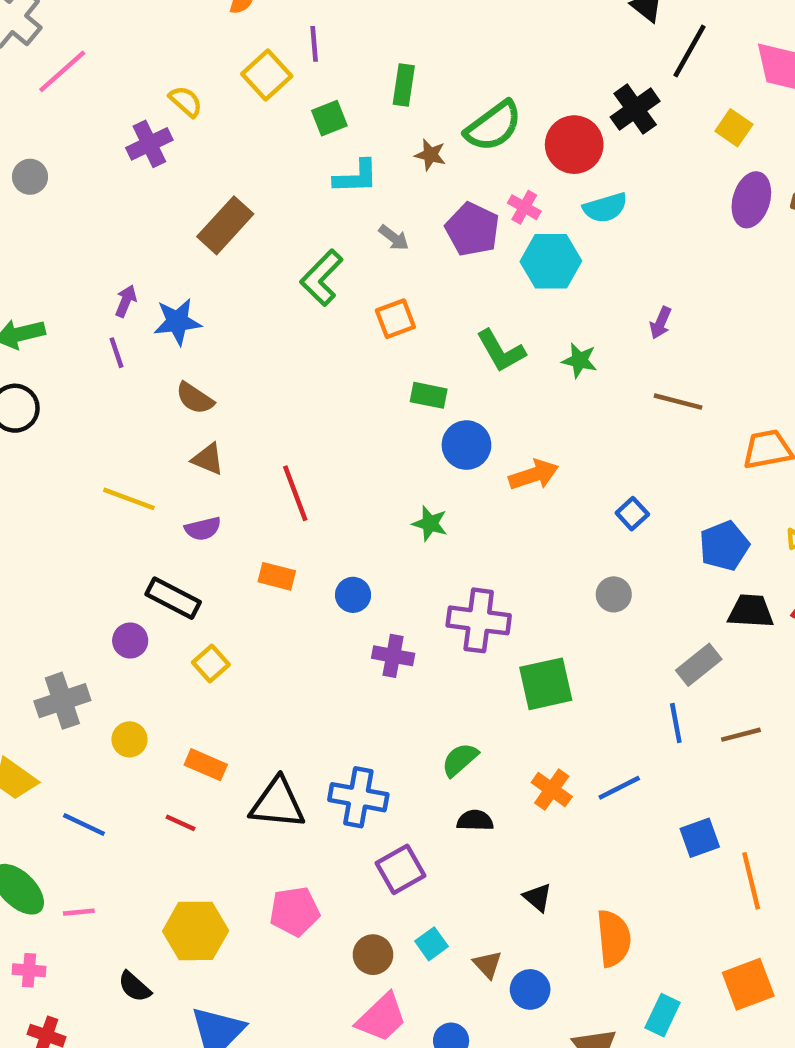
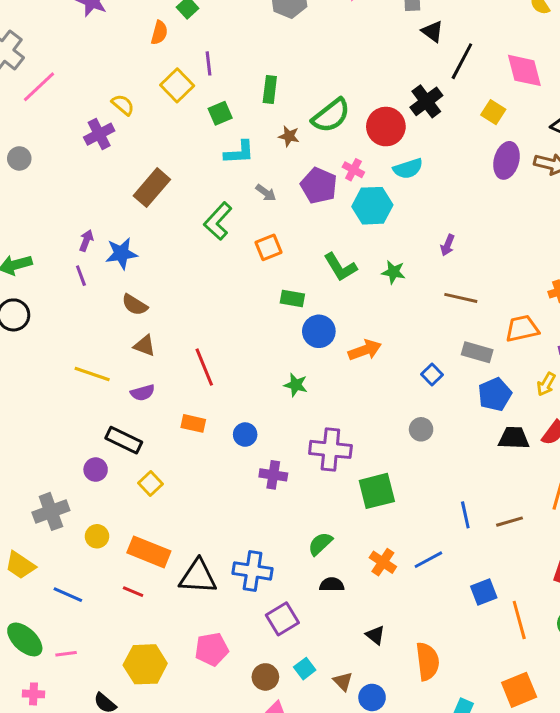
gray rectangle: (699, 665) -> (477, 352), moved, turned 56
orange rectangle: (206, 765) -> (149, 552), size x1.5

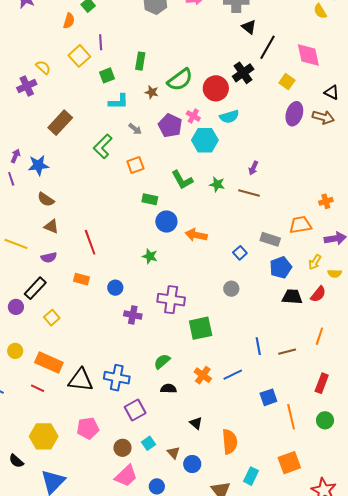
brown line: (461, 298) -> (249, 193), moved
orange arrow: (365, 350) -> (196, 235), turned -150
black rectangle: (124, 440) -> (35, 288), turned -75

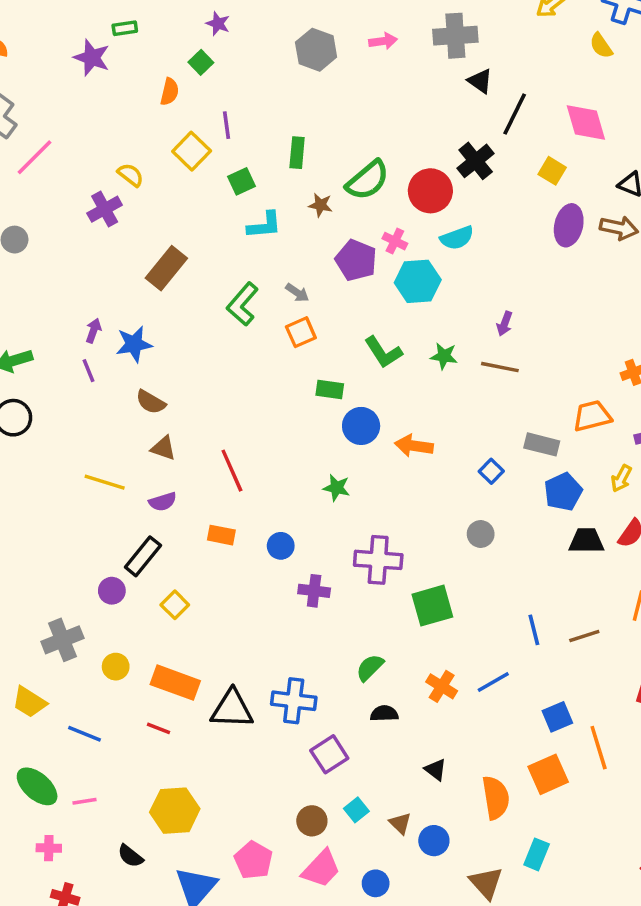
gray arrow: (135, 129) -> (297, 293), moved
pink pentagon: (88, 428) -> (253, 860), moved, turned -30
orange square: (289, 463) -> (548, 774), moved

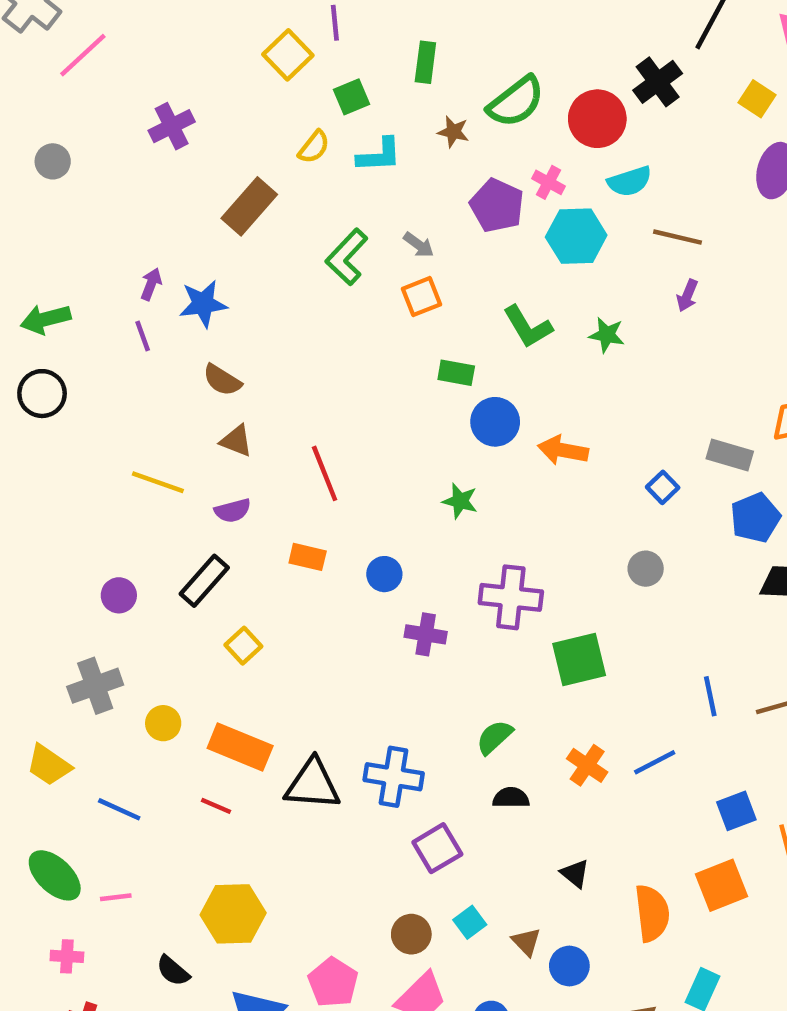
yellow semicircle: (131, 175) -> (314, 147), moved, turned 88
brown line: (500, 367) -> (678, 237), moved
purple circle: (112, 591) -> (119, 595), moved

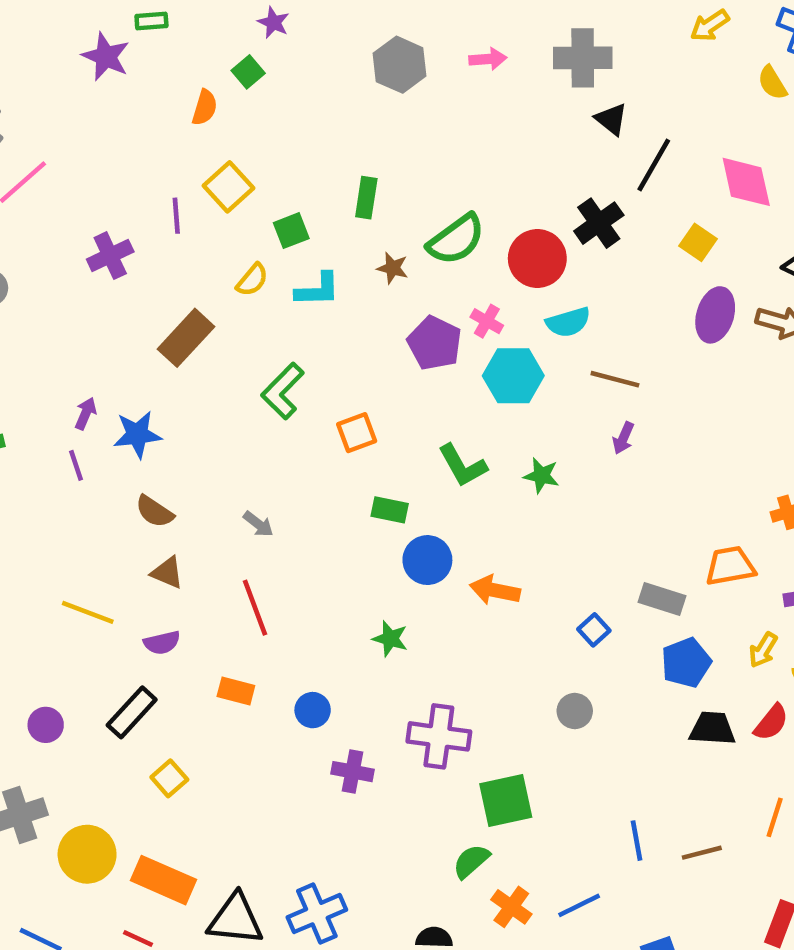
purple line: (335, 23) -> (176, 216), moved
gray arrow: (419, 245) -> (258, 524), moved
yellow circle: (163, 723) -> (87, 854), size x1.6
green semicircle: (494, 737) -> (471, 861), moved
blue cross: (394, 777) -> (317, 914), turned -34

